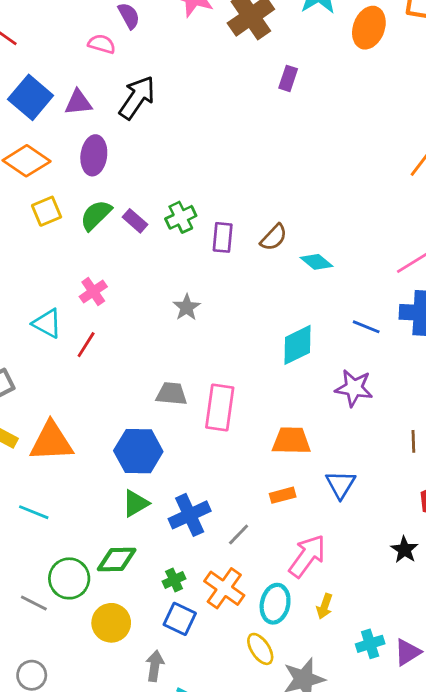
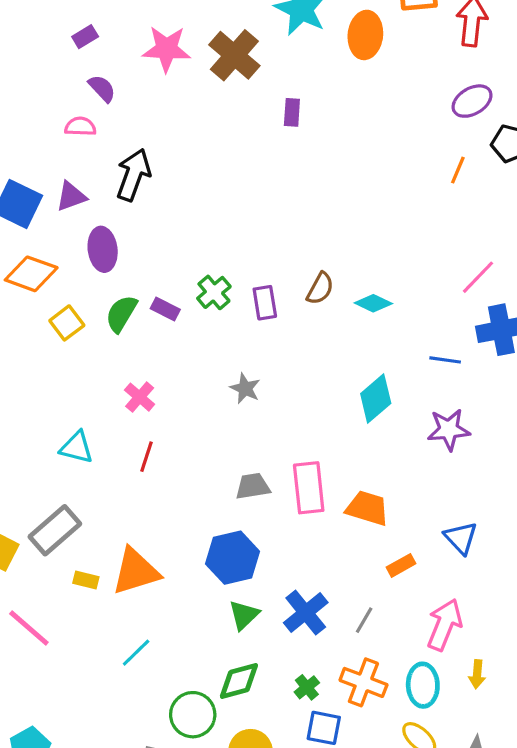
cyan triangle: (47, 323) -> (77, 447), moved
orange trapezoid: (291, 441) -> (367, 508), moved, turned 30
cyan line: (34, 512) -> (136, 653), turned -52

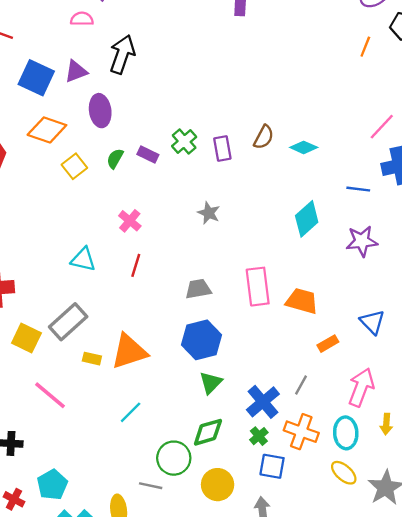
green semicircle: (121, 314) -> (115, 159), size x0.7
gray trapezoid: (253, 486) -> (198, 289), moved
blue cross: (306, 613) -> (263, 402), moved

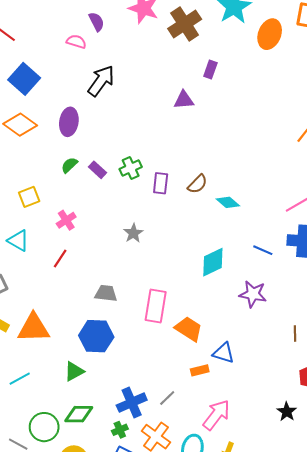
purple triangle: (76, 71) -> (184, 100), moved
yellow square: (74, 166) -> (29, 197), moved
blue triangle: (372, 322) -> (224, 353), moved, turned -45
green triangle: (211, 383) -> (74, 371), moved

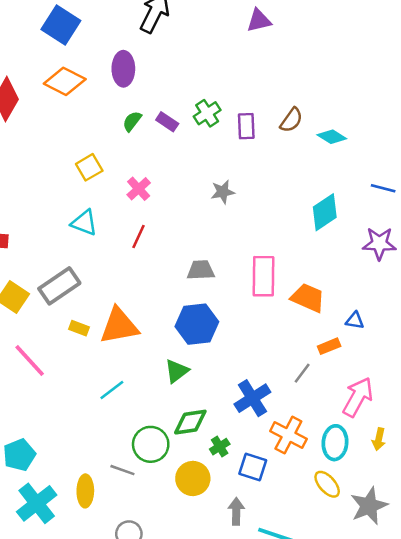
gray star: (133, 233) -> (223, 192), turned 30
blue triangle: (224, 353) -> (355, 321), size x0.7
gray line: (167, 398) -> (302, 373), moved
green cross: (120, 430) -> (220, 447), moved

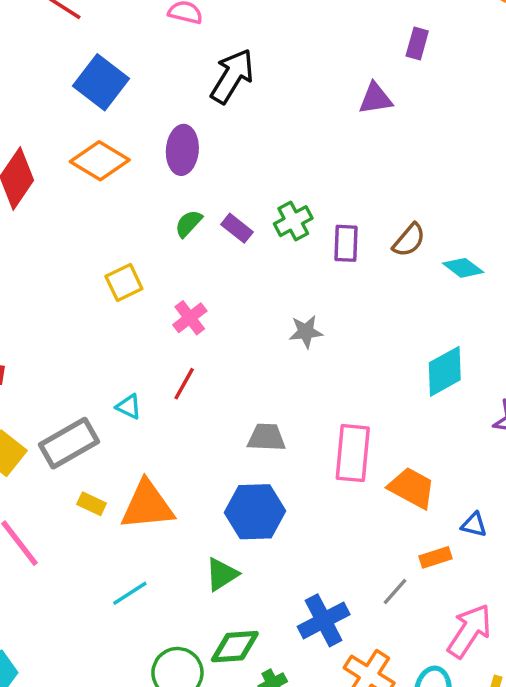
cyan triangle: (84, 223) -> (129, 407), moved, size x0.7

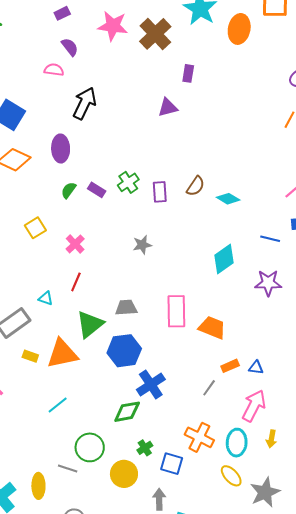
blue triangle: (474, 525) -> (256, 368), moved
green triangle: (222, 574) -> (90, 324), moved, size x1.4
blue cross: (324, 620) -> (151, 385), moved
green diamond: (235, 647) -> (127, 412), moved

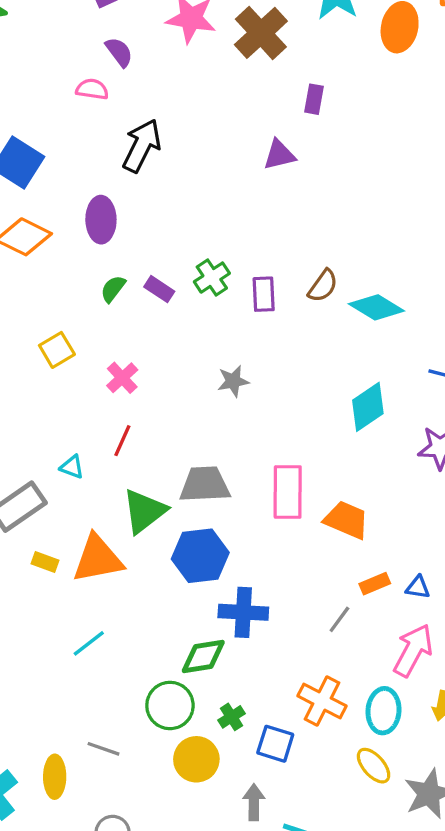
cyan diamond: (228, 199) -> (376, 307), size x1.4
gray trapezoid: (126, 308) -> (205, 484), size x1.4
blue cross: (151, 385) -> (243, 612), turned 36
green circle: (90, 447) -> (170, 705), moved

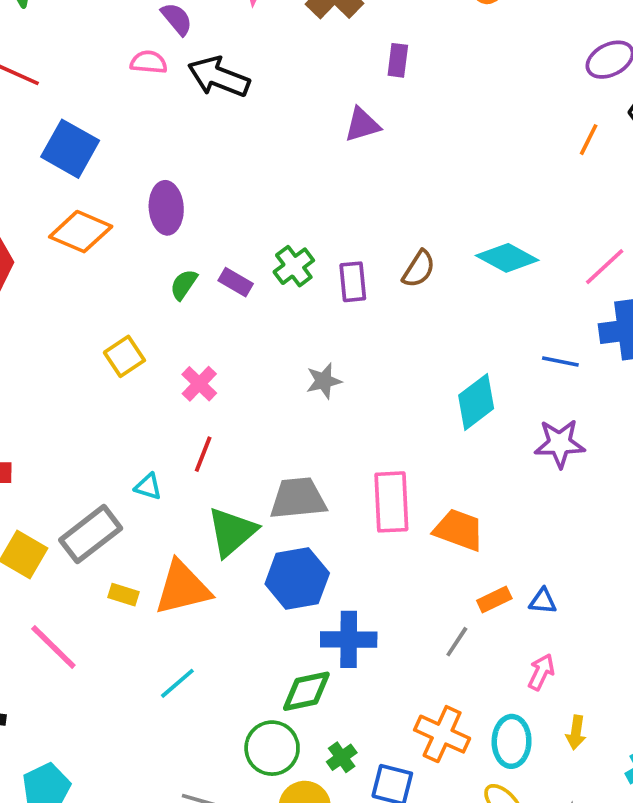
black arrow: (142, 146) -> (219, 77), moved, turned -92
cyan diamond: (376, 307) -> (507, 258), moved
pink arrow: (413, 650) -> (541, 672), size x0.6

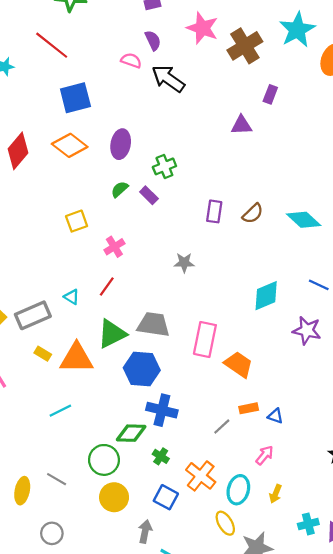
blue square: (70, 149) -> (75, 98), turned 32
green cross: (294, 266) -> (164, 166), moved
green cross: (342, 757) -> (161, 456), moved, turned -35

